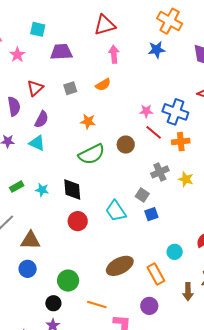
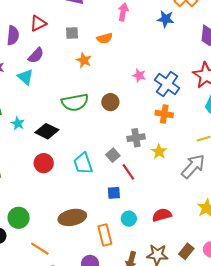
orange star: (88, 121) -> (84, 60), moved
red line: (154, 132) -> (128, 172), moved
black diamond: (72, 190) -> (47, 131), turned -75
blue square: (151, 214) -> (114, 193), moved

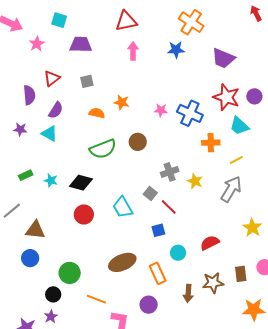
orange semicircle: (105, 38) -> (97, 113), moved, turned -140
orange star: (84, 60) -> (122, 102), moved
orange cross: (164, 114) -> (211, 143), moved
brown rectangle: (186, 251) -> (241, 274), turned -35

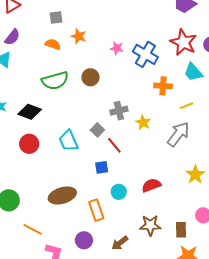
gray square: (87, 81) -> (56, 17), moved
brown rectangle: (241, 274) -> (181, 230), moved
brown arrow: (188, 293) -> (120, 243), moved, turned 42

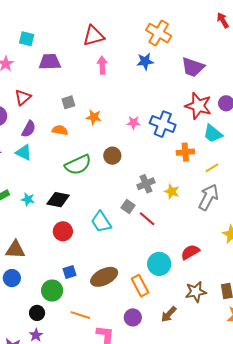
orange semicircle: (53, 44) -> (60, 130), moved
blue square: (102, 167) -> (70, 272), moved
cyan circle: (119, 192) -> (159, 264), size x1.5

